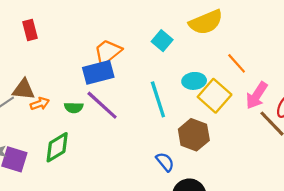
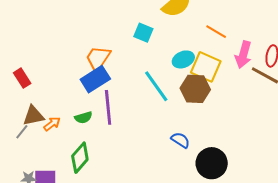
red rectangle: (30, 30) -> (22, 78), moved
purple line: (102, 105) -> (108, 107), turned 60
brown hexagon: (194, 135) -> (195, 89), moved

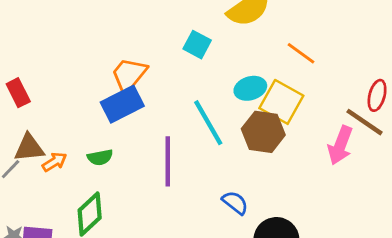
pink arrow: (243, 55) -> (340, 145), moved
purple line: (108, 107) -> (168, 161), moved

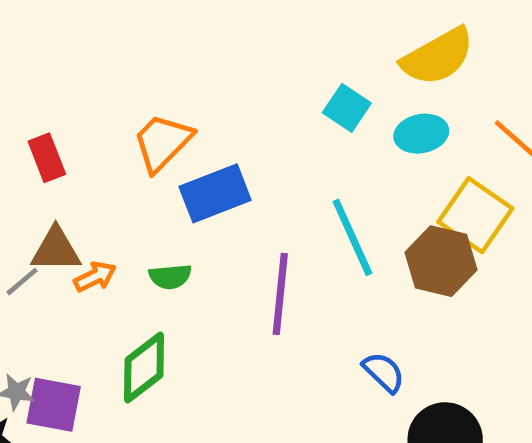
orange trapezoid: (129, 75) -> (162, 142), moved
cyan ellipse: (250, 88) -> (421, 134), moved

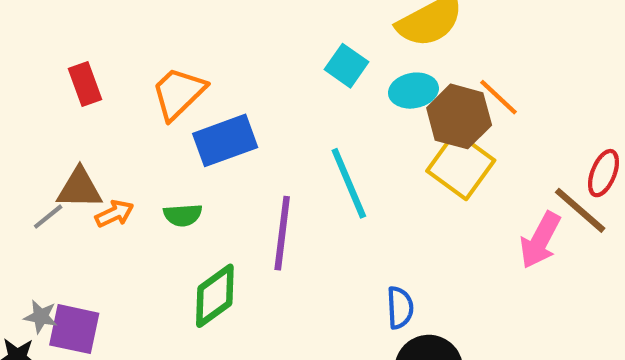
red rectangle: (47, 158) -> (85, 84), moved
brown hexagon: (441, 261) -> (459, 116), moved
green diamond: (144, 368) -> (215, 296), moved
blue semicircle: (384, 372) -> (400, 308), moved, turned 42

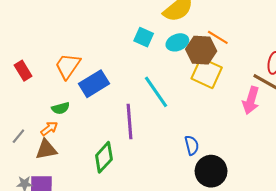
brown triangle: (79, 188) -> (46, 149), moved
green semicircle: (183, 215) -> (61, 108), moved

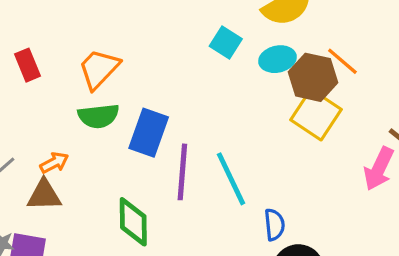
blue rectangle: (94, 84) -> (149, 133), moved, turned -48
cyan line: (156, 92) -> (231, 179), moved
green semicircle: (61, 108) -> (98, 116), moved, size x1.4
green diamond: (104, 157) -> (133, 222), turned -52

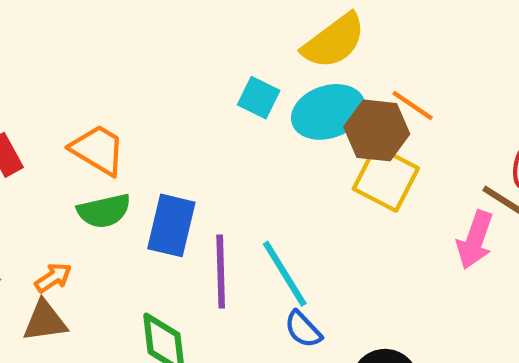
cyan ellipse: (277, 59) -> (328, 112), size x1.5
orange trapezoid: (99, 69) -> (98, 150), turned 84
blue semicircle: (274, 225) -> (303, 329), moved, turned 148

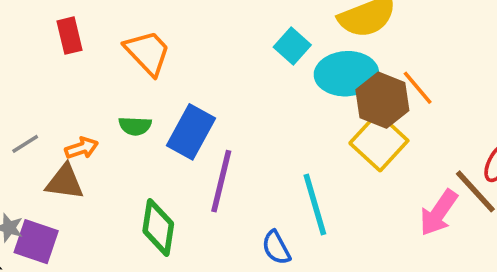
green semicircle: (104, 211) -> (135, 126), moved, size x0.7
cyan line: (285, 274) -> (315, 205), moved

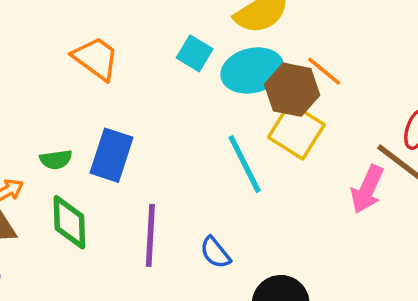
orange trapezoid: (148, 53) -> (96, 58), moved
purple line: (221, 181) -> (150, 235), moved
cyan line: (315, 205) -> (245, 164), moved
green diamond: (158, 227) -> (69, 222), moved

